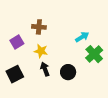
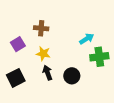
green cross: (94, 54) -> (99, 57), turned 36

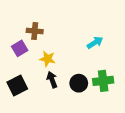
brown cross: (41, 28) -> (35, 31), moved
green cross: (99, 57) -> (103, 81), moved

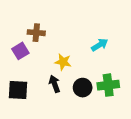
yellow star: (47, 59) -> (63, 62), moved
black square: (17, 86) -> (18, 90), turned 30

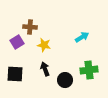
yellow star: (63, 62) -> (44, 45), moved
black circle: (83, 88) -> (65, 80), moved

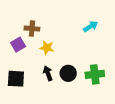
cyan arrow: (82, 37) -> (91, 26), moved
black circle: (65, 80) -> (68, 73), moved

